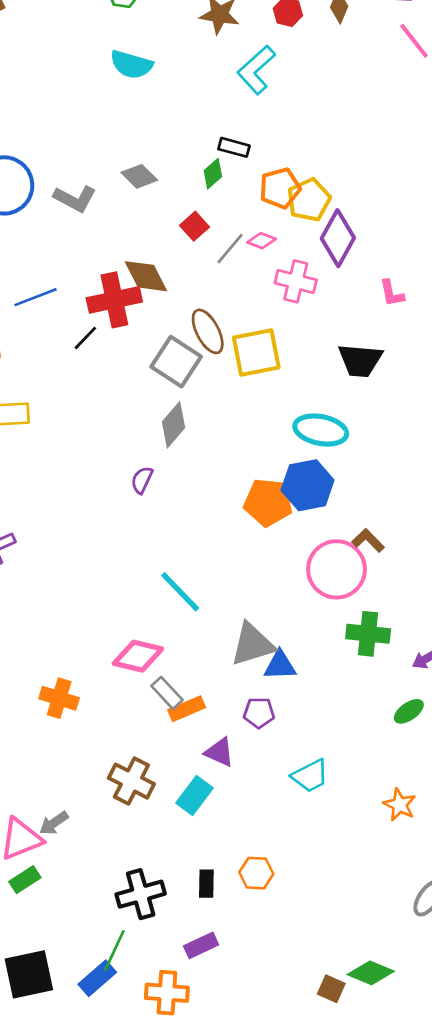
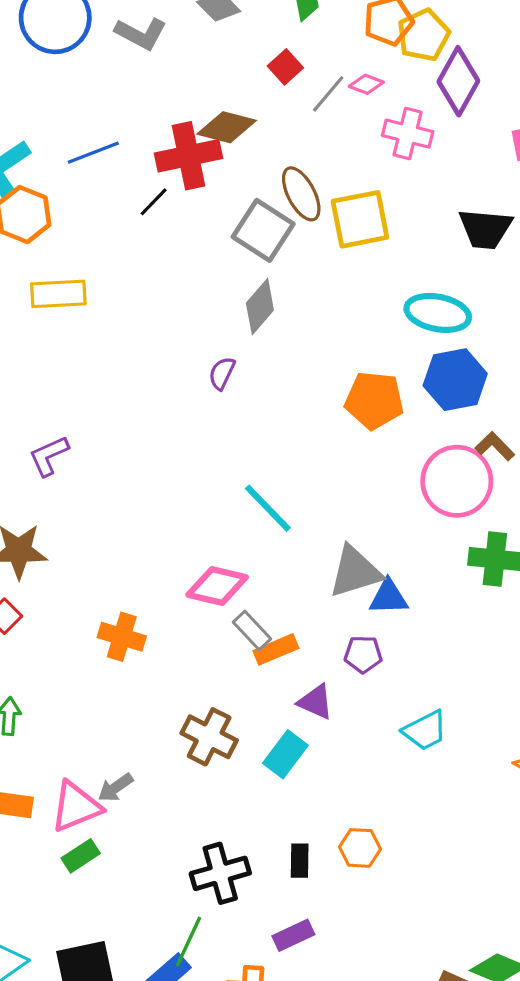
brown diamond: (146, 276) -> (227, 127), turned -48
blue hexagon: (308, 485) -> (455, 380), moved

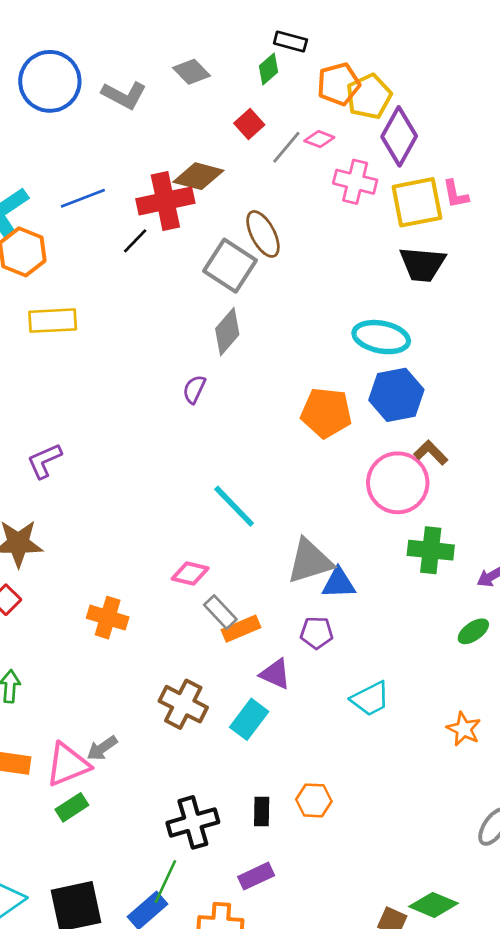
yellow square: (360, 219) -> (417, 202), moved
pink diamond: (217, 586) -> (190, 574), size x0.7

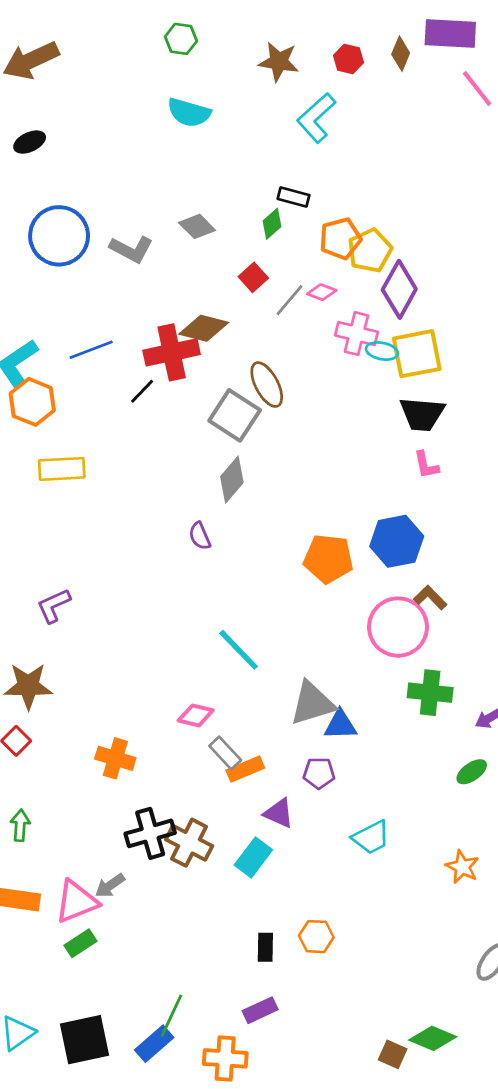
pink L-shape: (455, 194) -> (426, 465), moved
cyan ellipse: (381, 337) -> (382, 351), moved, size x0.6
purple semicircle: (194, 389) -> (200, 536), turned -48
black cross: (193, 822) -> (150, 833), moved

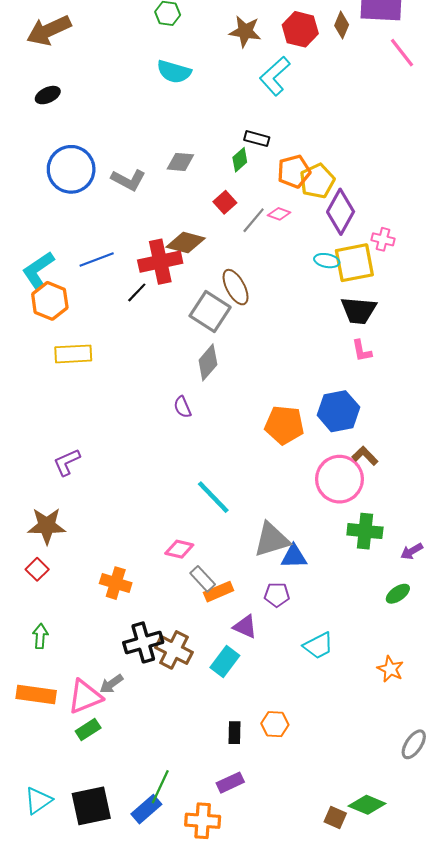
red hexagon: (348, 59) -> (300, 29), size x1.5
gray diamond: (197, 226) -> (180, 162), turned -40
pink cross: (356, 334) -> (383, 239), moved, size x0.7

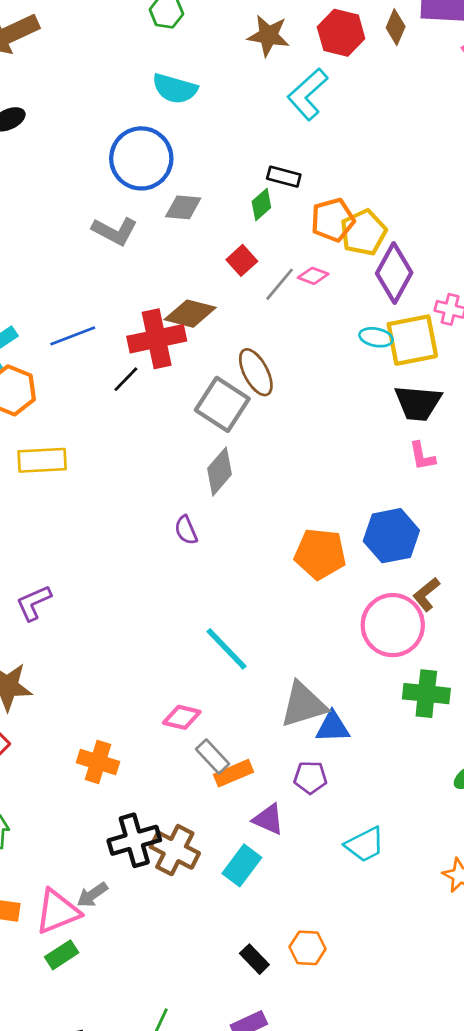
blue circle: (71, 169) -> (141, 158), moved
brown L-shape: (365, 456) -> (426, 594), turned -85
black rectangle: (234, 733) -> (254, 959), turned -45

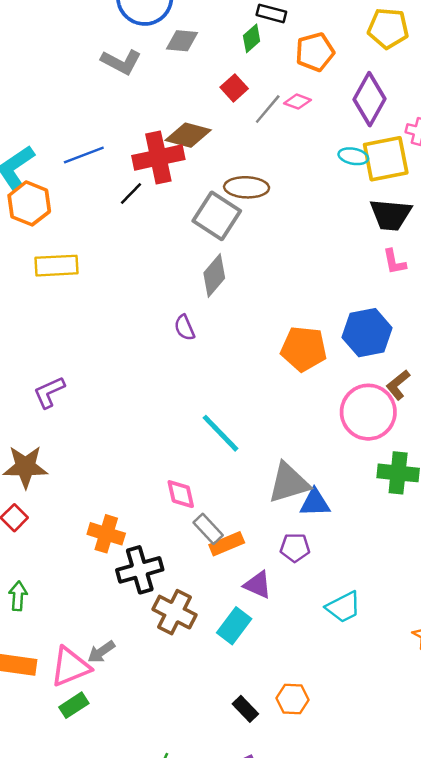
yellow pentagon: (363, 232) -> (388, 28), moved, turned 30
brown ellipse: (256, 372) -> (247, 187), turned -60
pink diamond: (182, 717) -> (181, 494), turned 64
black cross: (134, 840) -> (140, 570), moved

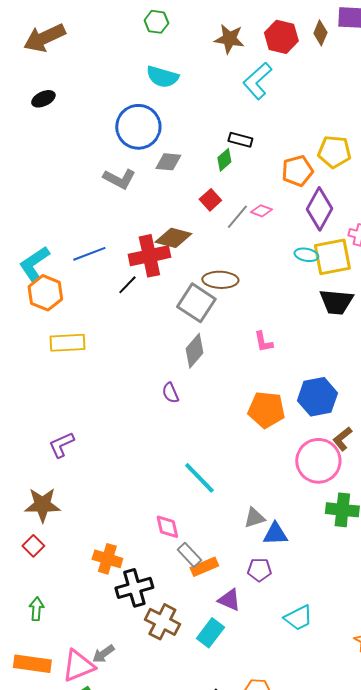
orange pentagon: (315, 52) -> (297, 171), moved
pink L-shape: (394, 262) -> (263, 342), moved
gray triangle: (289, 483) -> (254, 518), size x0.6

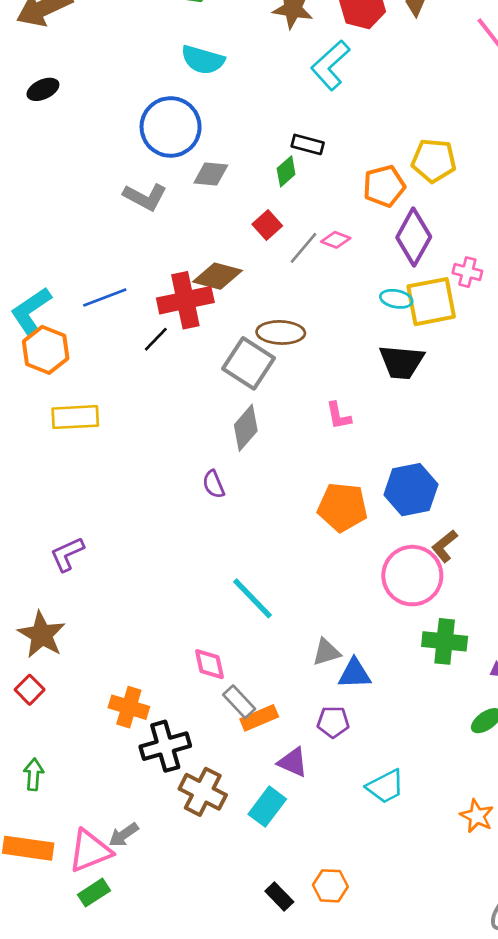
black trapezoid: (336, 302) -> (402, 362), moved
brown star: (42, 505) -> (42, 635), turned 30

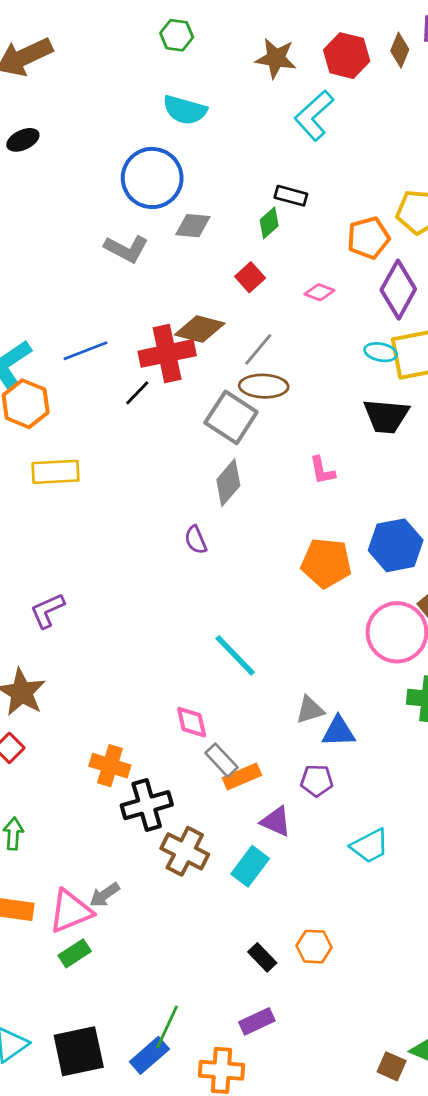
gray line: (304, 248) -> (258, 349), moved

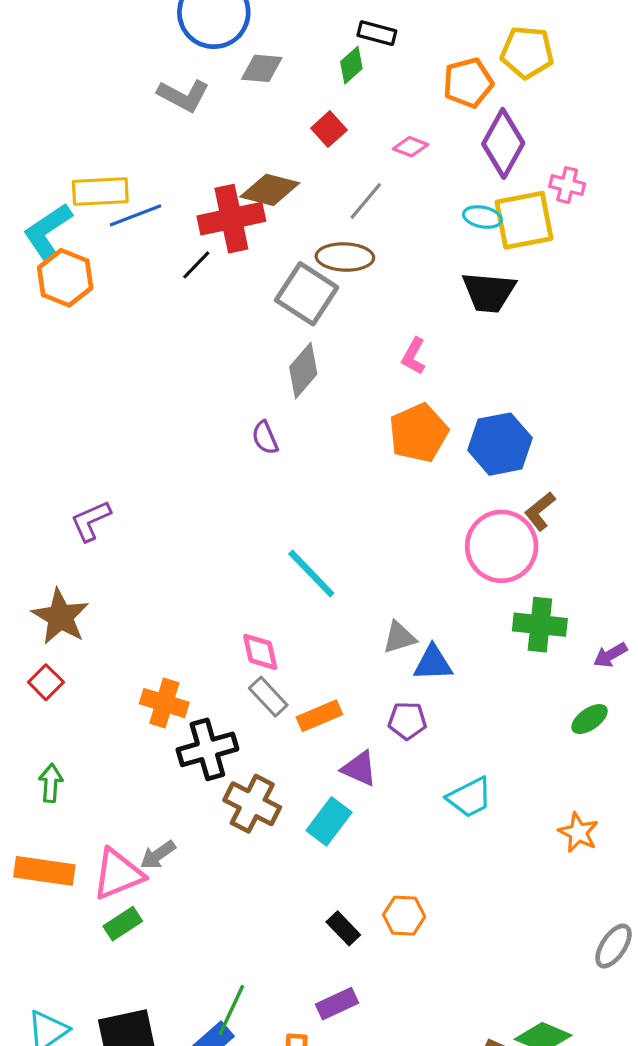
gray line: (258, 349) -> (366, 201), moved
pink L-shape: (322, 470) -> (414, 356), turned 40
yellow rectangle: (56, 472) -> (100, 191), moved
orange pentagon: (326, 563) -> (418, 433), moved, turned -30
gray rectangle: (222, 760) -> (268, 697), moved

